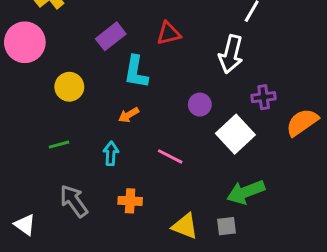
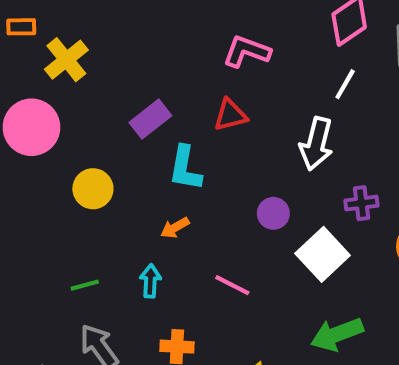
green line: (59, 145) -> (85, 285), moved

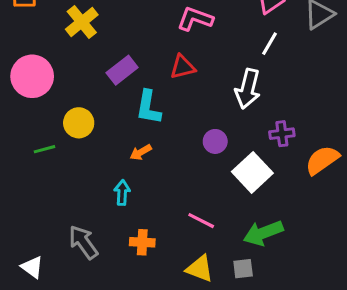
yellow cross: (66, 60) -> (82, 22), moved
green line: (85, 285) -> (45, 149), moved
pink line: (232, 285) -> (201, 221), moved

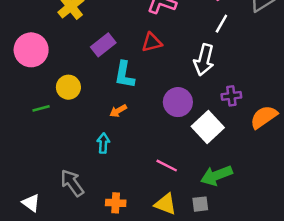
purple circle: (215, 141) -> (178, 102), size x1.5
orange cross: (142, 242) -> (116, 203), moved

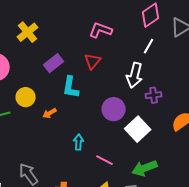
red triangle: (152, 42) -> (93, 61), turned -36
purple cross: (231, 96) -> (154, 95), moved
orange arrow: (118, 111) -> (50, 113), moved
cyan arrow: (103, 143) -> (79, 142), moved

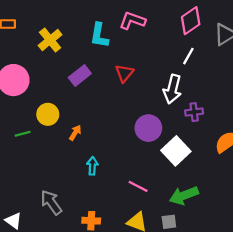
pink L-shape: (101, 30) -> (132, 21), moved
cyan L-shape: (71, 87) -> (99, 35), moved
orange arrow: (50, 113) -> (75, 133), turned 152
cyan arrow: (79, 142) -> (92, 166), moved

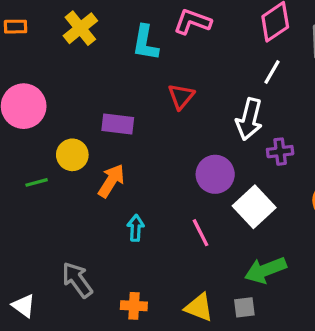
yellow cross: (50, 40) -> (80, 28), moved
purple rectangle: (80, 75) -> (118, 124), moved, turned 45
orange arrow: (75, 133) -> (111, 181), size x1.5
pink line: (138, 186) -> (201, 233), moved, turned 36

